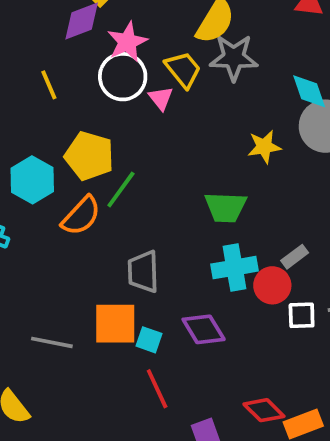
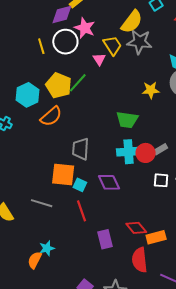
pink star: (127, 42) -> (85, 28), turned -30
white circle: (123, 77) -> (65, 42), moved
green line: (121, 189) -> (78, 83), moved
red circle: (272, 285) -> (146, 153), moved
gray line: (52, 342) -> (42, 203), moved

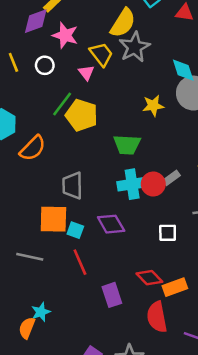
white circle: (65, 42) -> (45, 65), moved, size x0.6
gray star: (139, 42) -> (134, 47), turned -30
yellow pentagon: (59, 85) -> (82, 115), moved
white square: (161, 180) -> (168, 233), moved

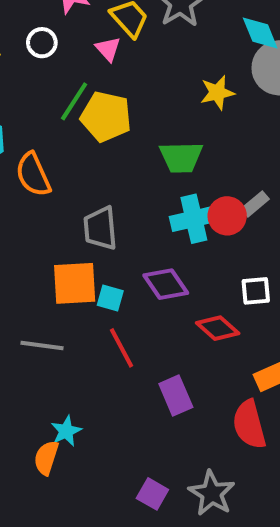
orange semicircle: (33, 148) -> (33, 175), turned 116
red diamond: (149, 278) -> (218, 328), moved

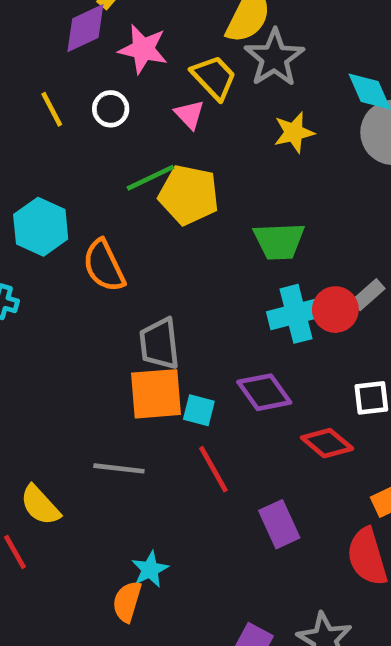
yellow star: (217, 93) -> (294, 132), moved
green line: (74, 101) -> (150, 178), turned 33
gray trapezoid: (100, 228) -> (159, 344), moved

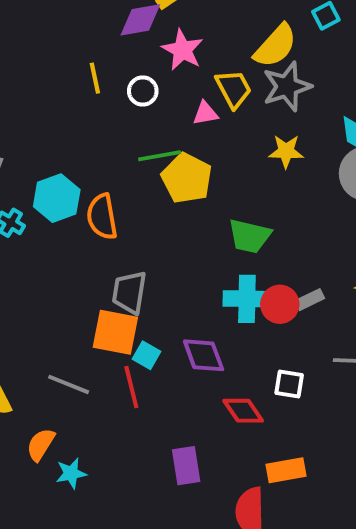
pink triangle: (189, 115) -> (205, 113), turned 48
cyan hexagon: (41, 227) -> (57, 198), moved
red line: (213, 469) -> (131, 387), moved
orange semicircle: (127, 602) -> (41, 444), moved

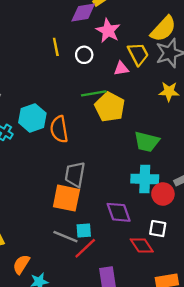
red circle: (280, 304) -> (163, 194), moved
cyan square: (146, 355) -> (84, 231), moved, turned -35
gray line: (69, 384) -> (65, 237), moved
white square: (289, 384) -> (158, 229), moved
red line: (131, 387) -> (85, 248), moved, turned 60

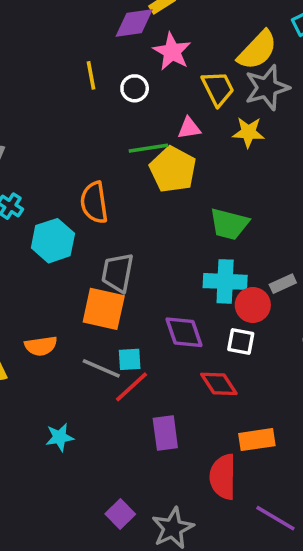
pink triangle: (121, 68) -> (189, 128), moved
yellow star: (169, 92) -> (248, 132), moved
cyan hexagon: (32, 118) -> (53, 241), moved
white square: (158, 229) -> (241, 341), moved
orange semicircle: (21, 264) -> (41, 346), moved, turned -132

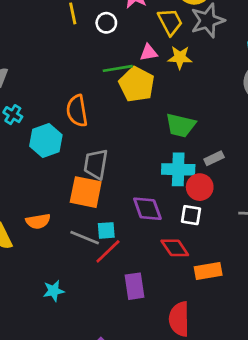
yellow star: (248, 132) -> (180, 57), moved
gray rectangle: (283, 284) -> (214, 158), moved
orange rectangle: (257, 440) -> (208, 271), moved

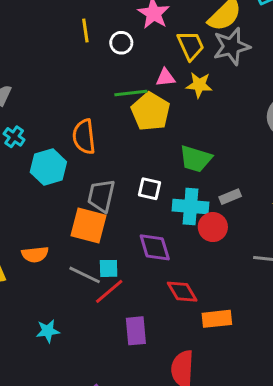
white square: (191, 215) -> (149, 189), moved

